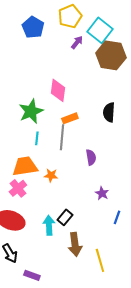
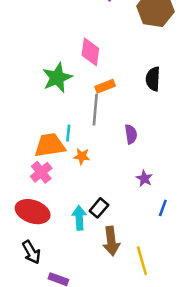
cyan line: (37, 138) -> (68, 133), moved

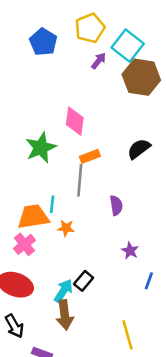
black semicircle: (153, 79) -> (139, 149), turned 50
cyan arrow: (79, 218) -> (63, 291), turned 35
brown arrow: (111, 241) -> (65, 315), moved

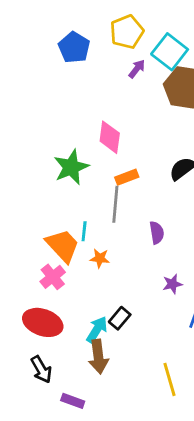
orange trapezoid: (33, 217) -> (63, 246), turned 56
purple star: (130, 251) -> (172, 284), turned 30

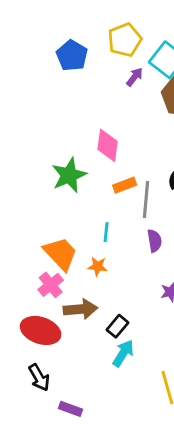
gray line: (115, 204) -> (146, 199), moved
cyan line: (84, 231) -> (106, 232), moved
cyan arrow: (97, 330) -> (123, 353), moved
brown arrow: (98, 357) -> (80, 309), moved, turned -88

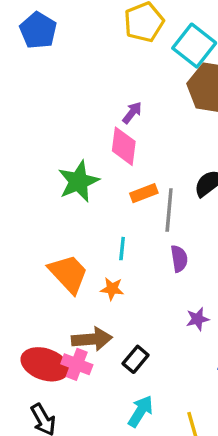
blue pentagon: (72, 56) -> (38, 30), moved
purple arrow: (135, 77) -> (132, 113), moved
pink cross: (51, 285) -> (77, 364), moved, turned -30
cyan arrow: (123, 353) -> (141, 411), moved

